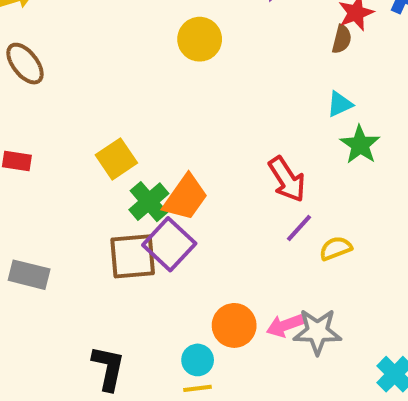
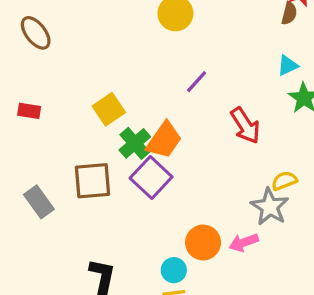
purple line: (299, 228) -> (197, 82), moved
brown square: (133, 256) -> (93, 181), moved
gray rectangle: (29, 275) -> (39, 202), turned 40
gray star: (317, 332) -> (270, 207), moved, turned 30

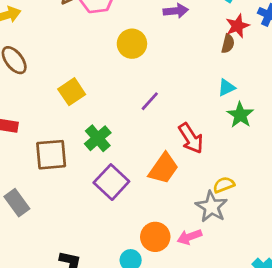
yellow square: (109, 109) -> (72, 92), moved
orange trapezoid: (164, 140) -> (163, 168), moved
green cross: (135, 143) -> (98, 138), moved
brown square: (93, 181) -> (51, 155), moved

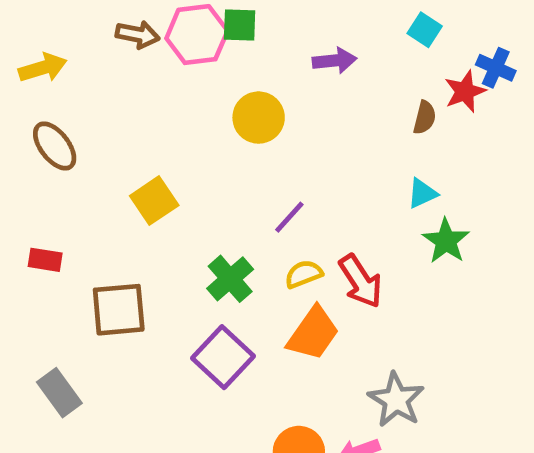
red star: (237, 26) -> (465, 91), moved
green cross: (98, 138) -> (230, 279), moved
yellow semicircle: (224, 185) -> (304, 274), moved

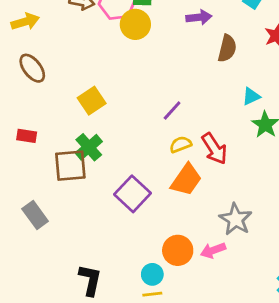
yellow circle: (259, 118) -> (135, 24), moved
brown semicircle: (425, 118) -> (227, 48), moved, size x1.4
green cross: (230, 279) -> (89, 147), moved

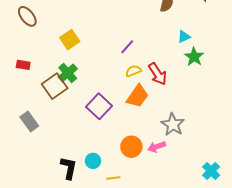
brown square: (70, 166) -> (55, 86), turned -30
cyan circle: (152, 274) -> (93, 161), moved

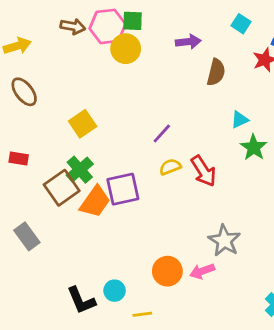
orange trapezoid: (137, 96) -> (95, 202), moved
purple square: (99, 106) -> (123, 189), moved, turned 35
black L-shape: (69, 168) -> (81, 300), turned 145

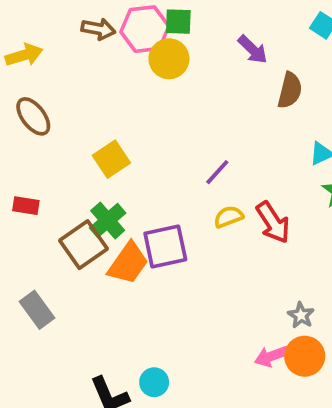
purple arrow: (188, 42) -> (253, 49), turned 50
gray star: (224, 241) -> (301, 315), size x0.6
orange circle: (167, 271) -> (305, 356), moved

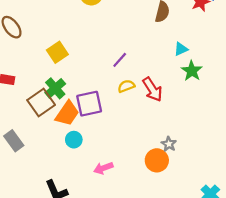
pink arrow: (271, 356) -> (103, 168), moved
orange circle: (305, 356) -> (157, 160), moved
cyan circle: (154, 382) -> (74, 140), moved

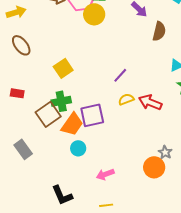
green cross: (55, 88) -> (61, 101), turned 30
red arrow: (152, 89) -> (150, 102), turned 145

